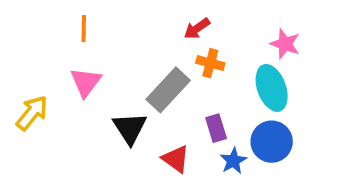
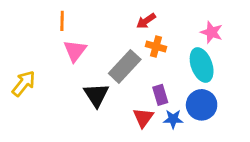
pink triangle: (86, 82) -> (75, 51), moved
red triangle: (176, 159) -> (143, 118), moved, turned 30
blue star: (233, 161) -> (173, 119), turned 30

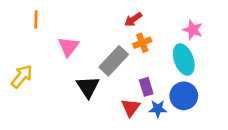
orange line: (62, 21) -> (36, 19), moved
orange cross: (156, 47) -> (142, 43), turned -36

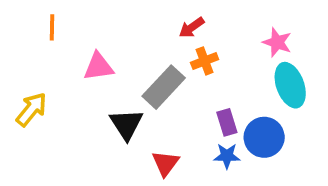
pink triangle: (68, 47) -> (98, 67), turned 45
cyan ellipse: (184, 60) -> (290, 85), moved
purple rectangle: (146, 87) -> (227, 122), moved
red triangle: (131, 108) -> (165, 163), moved

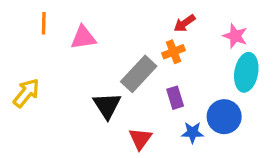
red arrow: (192, 27) -> (185, 23), moved
pink triangle: (98, 67) -> (83, 38), moved
cyan ellipse: (290, 85) -> (246, 72), turned 30
purple rectangle: (227, 122) -> (175, 98), moved

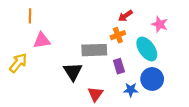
pink triangle: (83, 38) -> (42, 40), moved
cyan ellipse: (246, 72) -> (147, 49), moved, turned -45
gray rectangle: (139, 74) -> (94, 50), turned 45

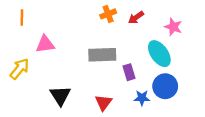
orange line: (30, 16) -> (22, 17), moved
orange cross: (118, 35) -> (108, 14), moved
black triangle: (73, 71) -> (60, 96), moved

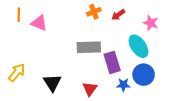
pink triangle: (45, 44) -> (39, 23), moved, turned 30
yellow arrow: (20, 69) -> (17, 73), moved
purple rectangle: (129, 72) -> (112, 62), size x1.5

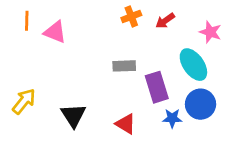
gray rectangle: (89, 47) -> (124, 66), size x0.7
red triangle: (90, 89) -> (126, 124), turned -35

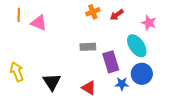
yellow arrow: (24, 101) -> (17, 72), turned -60

